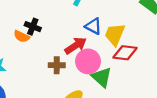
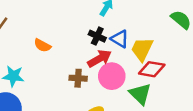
black cross: (33, 27) -> (97, 36), moved
green triangle: (102, 77) -> (140, 94), moved

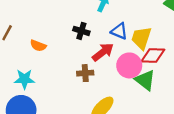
black cross: (97, 36) -> (81, 31), moved
orange semicircle: (42, 45) -> (38, 46), moved
pink circle: (112, 76) -> (129, 65), moved

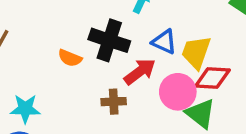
black cross: (81, 31) -> (109, 40), size x1.6
orange semicircle: (38, 46) -> (70, 58), moved

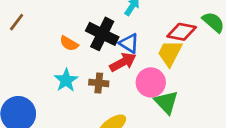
blue triangle: (164, 42) -> (129, 43), moved
red diamond: (212, 78) -> (182, 32), moved
cyan star: (25, 109) -> (66, 80), moved, turned 30

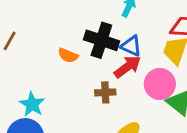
cyan star: (66, 80) -> (32, 104), moved

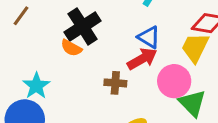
black cross: (101, 40) -> (83, 26), moved, turned 32
orange semicircle: (68, 55) -> (71, 48), moved

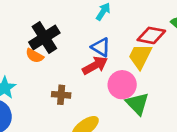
brown cross: (115, 83) -> (61, 95), moved

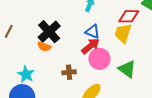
pink circle: (122, 85) -> (99, 59), moved

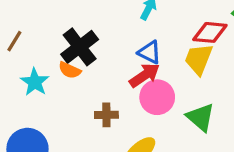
cyan star: (26, 74) -> (35, 82), moved

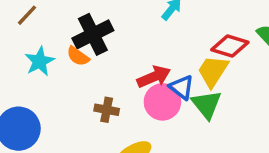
blue triangle: (150, 52) -> (182, 87), moved
green triangle: (201, 117) -> (207, 104), moved

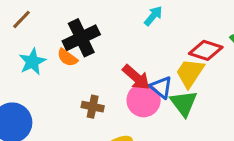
red arrow: (154, 77) -> (136, 77), turned 64

